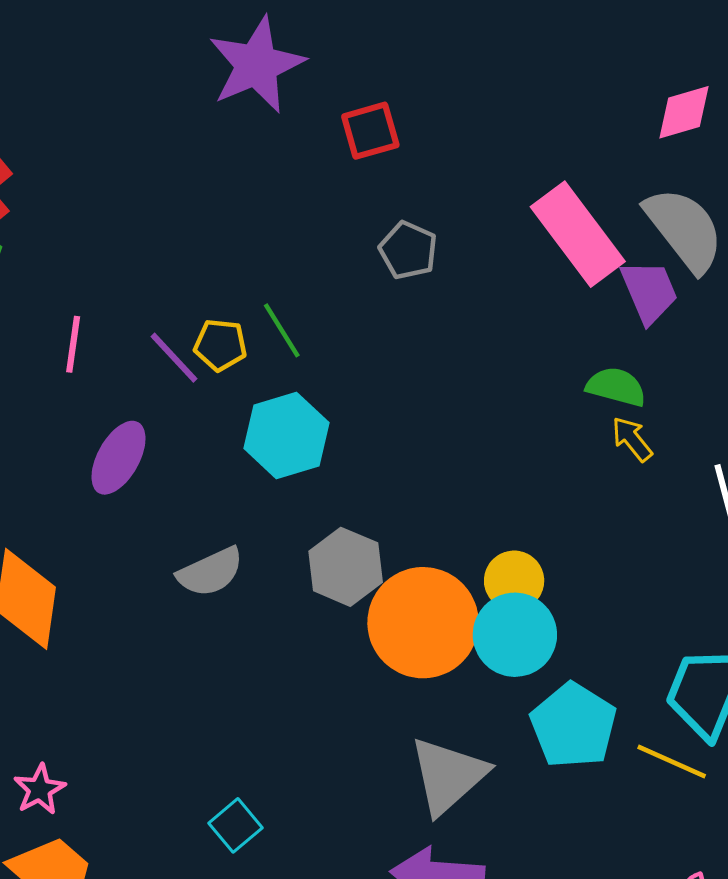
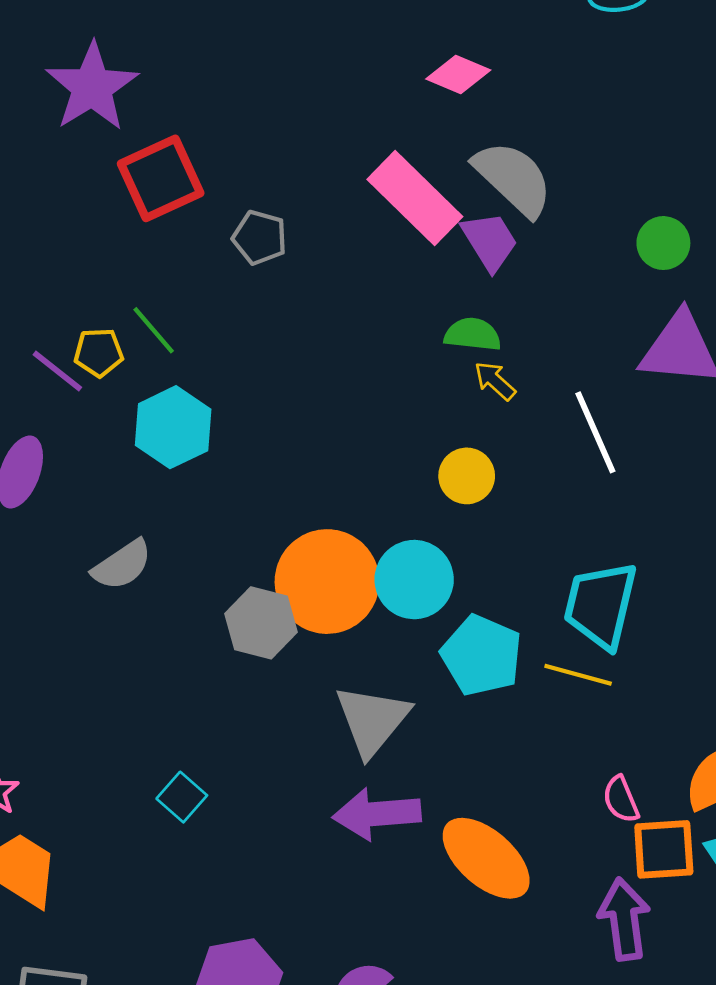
pink diamond: (684, 112) -> (458, 75), moved, turned 48
red square: (370, 131) -> (161, 178), moved, size x1.5
gray hexagon: (346, 567) -> (261, 623), moved
yellow circle: (514, 581) -> (467, 476), moved

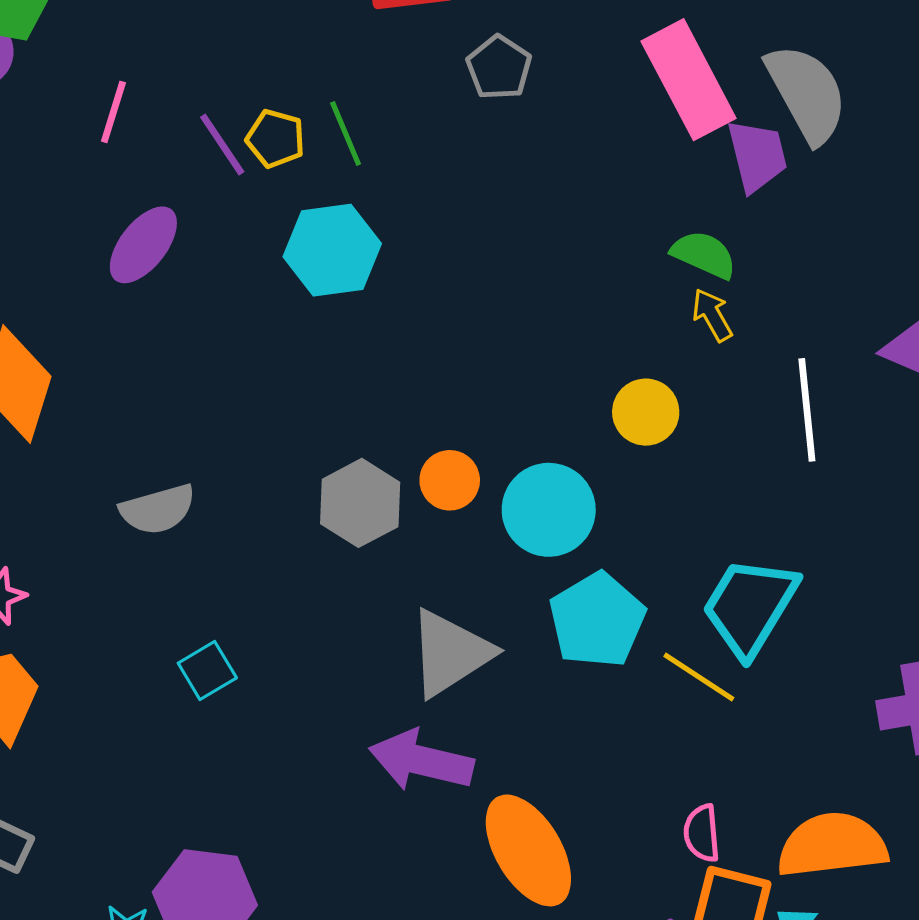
gray semicircle: (122, 565) -> (158, 509), moved
orange circle: (327, 582) -> (450, 480), size x0.5

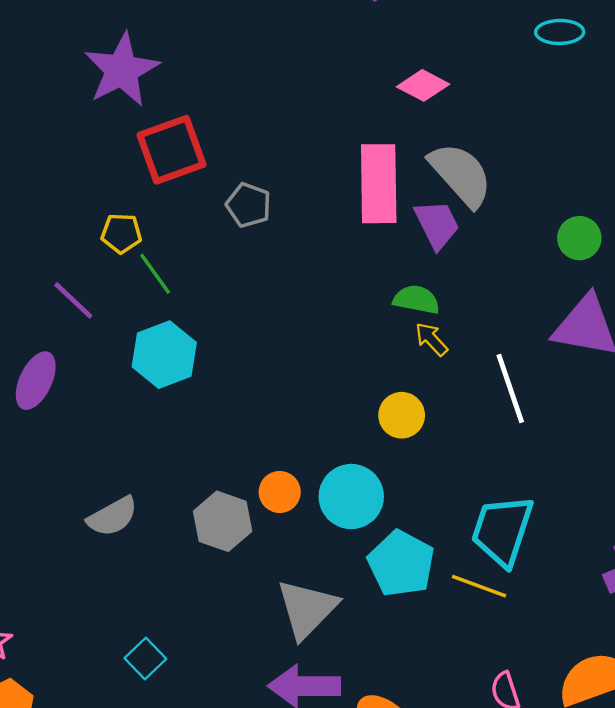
pink rectangle: (689, 80) -> (379, 184), turned 40
yellow pentagon: (275, 139) -> (121, 233), moved
gray semicircle: (158, 509) -> (112, 517), moved

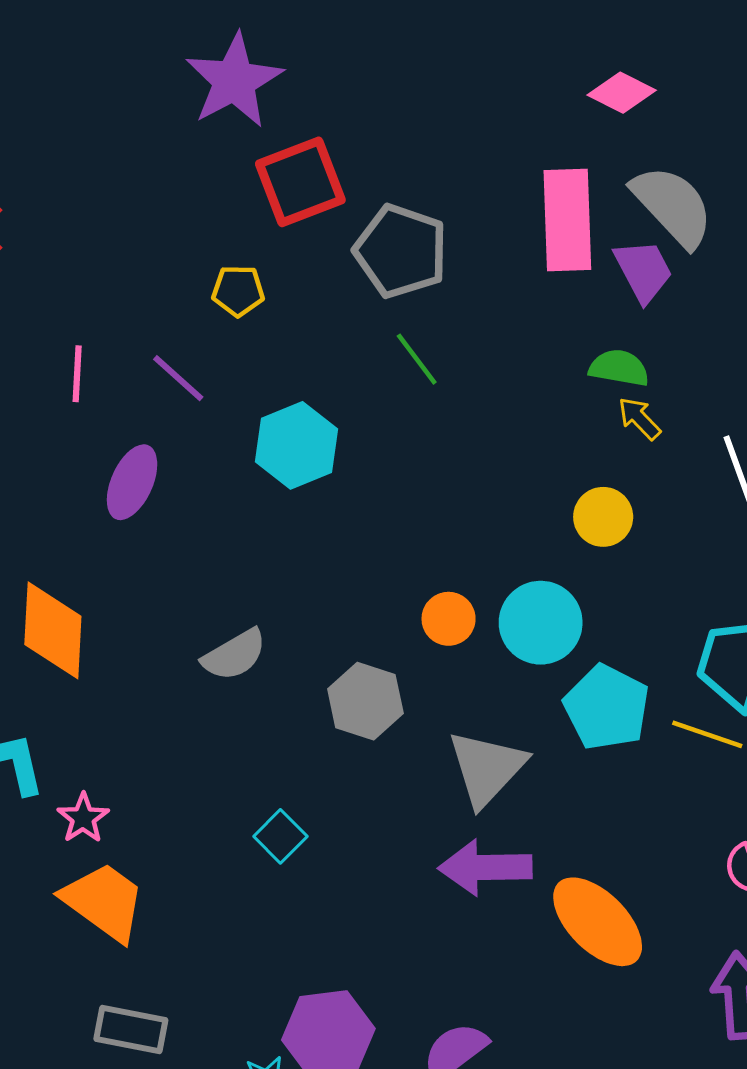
gray pentagon: (249, 205) -> (401, 251), size x1.6
green line: (155, 274) -> (417, 359), moved
gray hexagon: (223, 521) -> (365, 701), moved

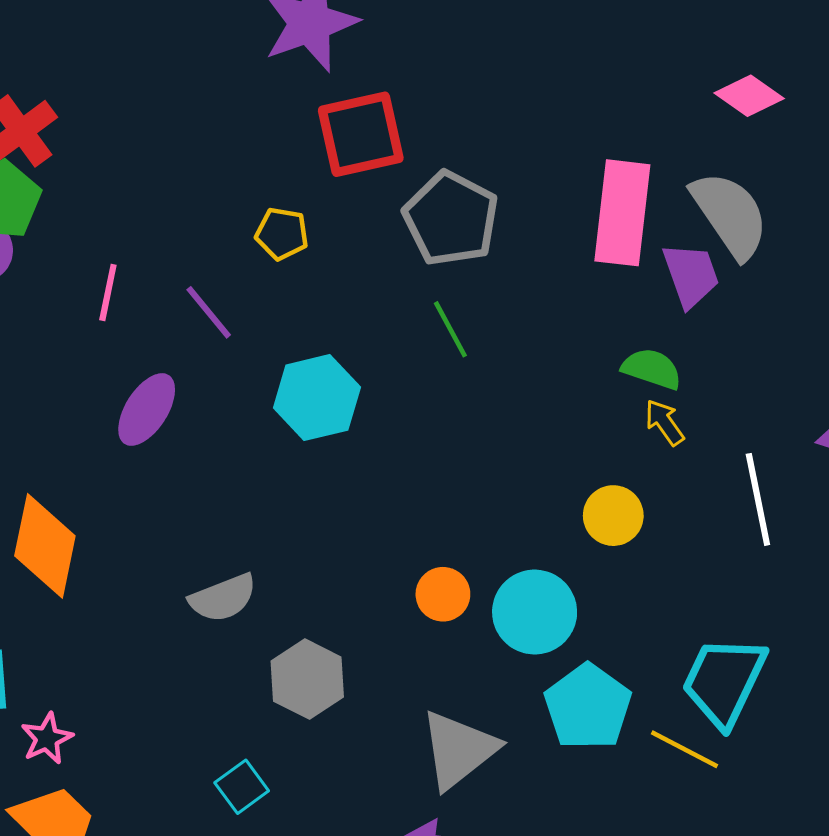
pink diamond: (622, 93) -> (749, 96), moved
gray hexagon: (365, 701) -> (307, 679), moved

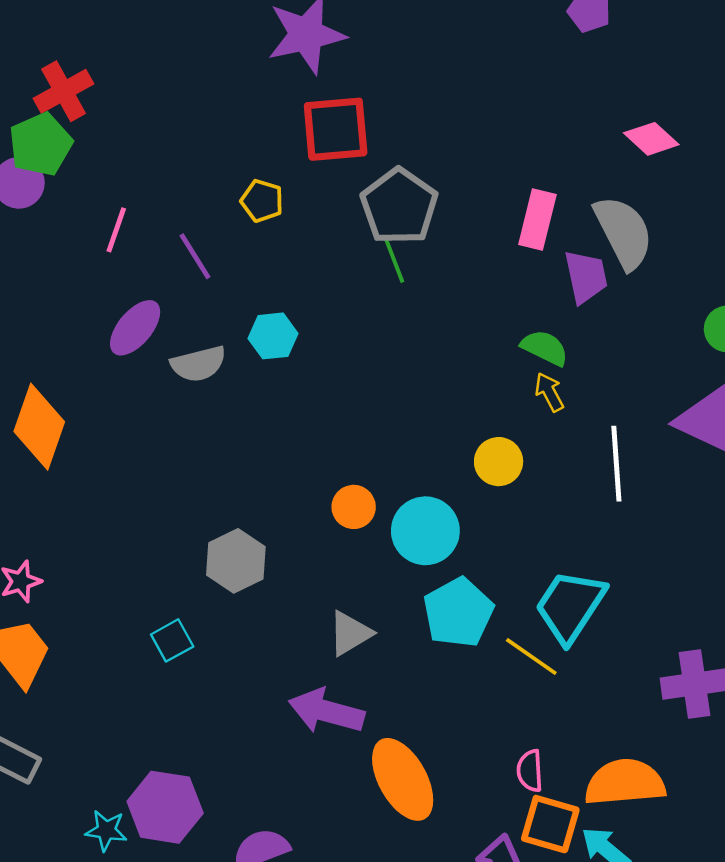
pink rectangle: (622, 213) -> (537, 220), size x0.7
green line: (450, 329) -> (394, 259), moved
cyan hexagon: (317, 398) -> (273, 336), size x0.7
gray semicircle: (223, 598) -> (198, 364), moved
gray triangle: (459, 750) -> (350, 633), size x0.7

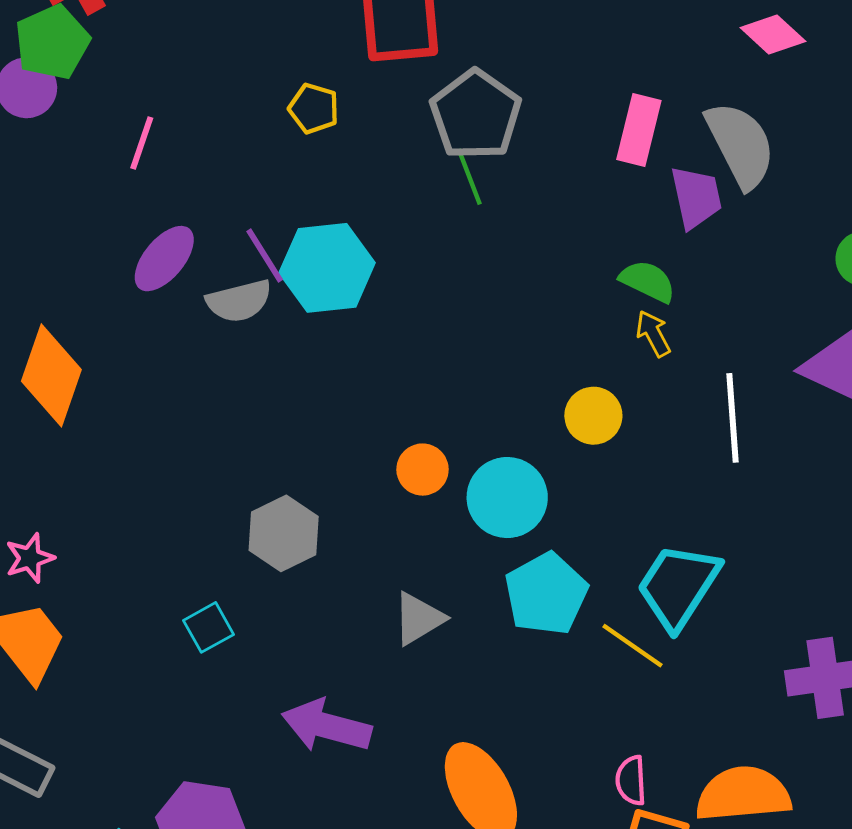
purple line: (195, 256) -> (265, 256), moved
cyan hexagon: (273, 336) -> (327, 268), size x1.6
purple arrow: (326, 711) -> (326, 726), moved

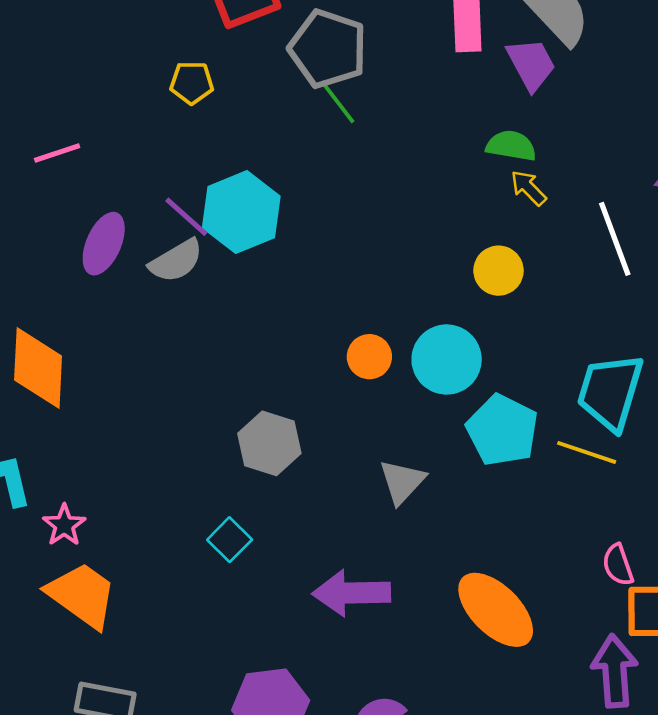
pink line: (142, 143) -> (57, 153), turned 69

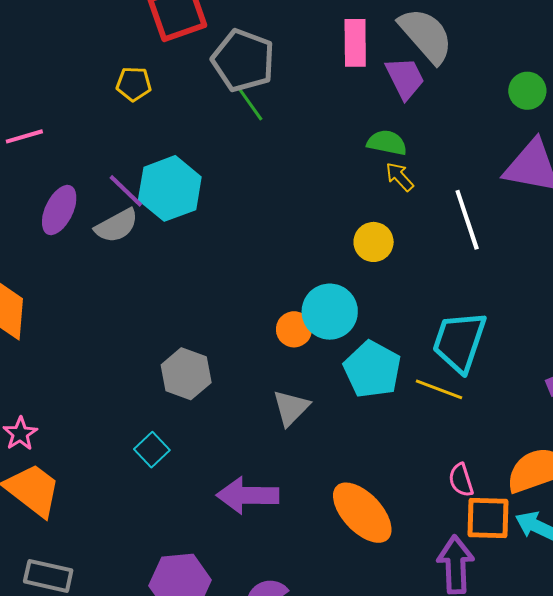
orange circle: (369, 357) -> (294, 329), moved

